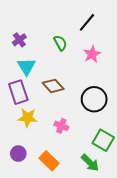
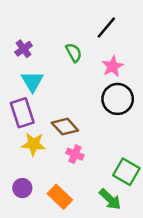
brown diamond: (53, 86) -> (65, 127), moved
black circle: (94, 99) -> (118, 99), moved

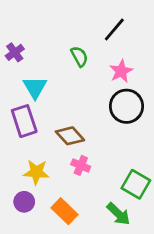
purple cross: (24, 49) -> (15, 52), moved
yellow star: (34, 144) -> (36, 172), moved

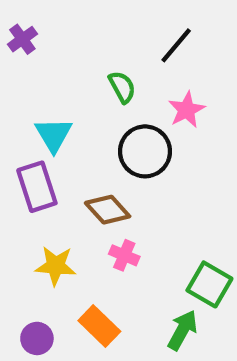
purple cross: (15, 52) -> (22, 39), moved
black circle: (126, 106) -> (145, 151), moved
purple circle: (24, 202) -> (37, 338), moved
green arrow: (118, 214) -> (182, 330), turned -105

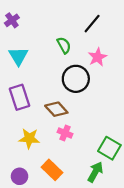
cyan triangle: (54, 135) -> (18, 56), moved

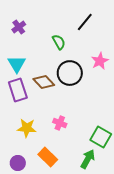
purple cross: (12, 20) -> (19, 27), moved
cyan triangle: (18, 56) -> (17, 64), moved
pink star: (97, 57) -> (100, 61), moved
brown diamond: (56, 109) -> (44, 82), moved

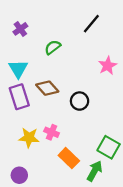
green semicircle: (59, 42) -> (53, 47), moved, turned -98
black circle: (70, 73) -> (80, 101), moved, size x0.7
pink cross: (60, 123) -> (52, 132), moved
orange rectangle: (48, 157) -> (69, 158), moved

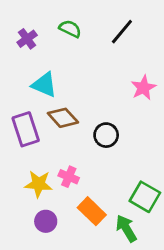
green semicircle: (53, 47) -> (70, 29), moved, turned 63
cyan triangle: (18, 69) -> (44, 85), moved, turned -36
green arrow: (95, 171) -> (126, 228), turned -60
purple circle: (19, 175) -> (46, 221), moved

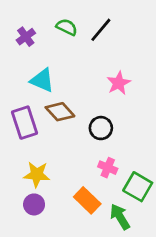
black line: (122, 32) -> (101, 30), moved
pink star: (143, 88) -> (119, 83), moved
pink cross: (69, 177) -> (108, 168), moved
purple circle: (46, 221) -> (34, 204), moved

